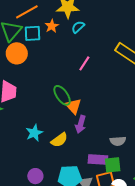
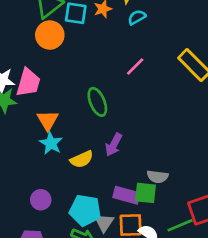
orange triangle: (73, 106) -> (48, 120), moved
cyan star: (34, 133) -> (51, 143), turned -30
green square: (113, 165) -> (145, 193), moved

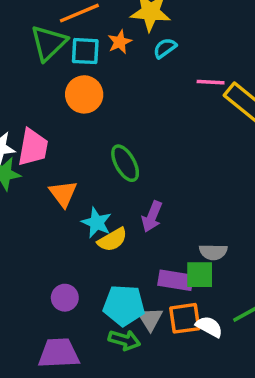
orange circle: (50, 35) -> (84, 94), moved
pink line: (135, 67) -> (211, 82), moved, turned 54
cyan star: (51, 143) -> (97, 223), moved

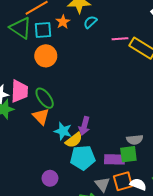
green triangle: (49, 43) -> (21, 28), turned -35
green ellipse: (125, 163) -> (45, 98), moved
purple arrow: (152, 217) -> (84, 126), moved
cyan pentagon: (124, 305) -> (83, 158), moved

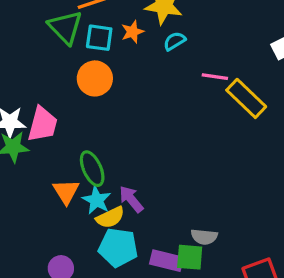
green ellipse: (45, 98) -> (92, 169), moved
orange triangle: (41, 116) -> (66, 191), moved
purple arrow: (84, 126) -> (131, 199), turned 114

